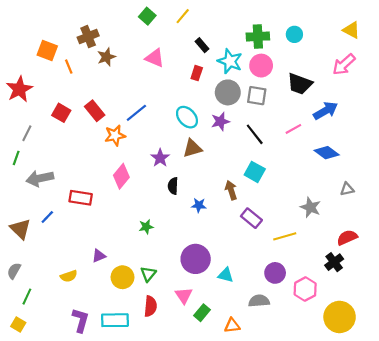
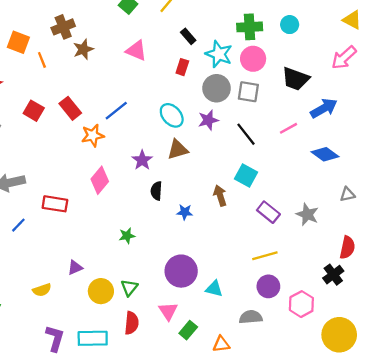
purple rectangle: (251, 218) -> (268, 212), moved
yellow line: (285, 236) -> (265, 256), moved
red semicircle: (347, 237) -> (347, 247), turned 126

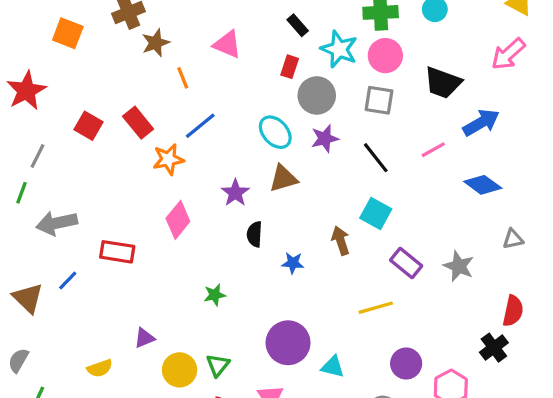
orange line: (42, 60) -> (183, 78), moved
gray circle: (217, 88) -> (317, 95), moved
yellow line: (265, 256) -> (376, 308), moved

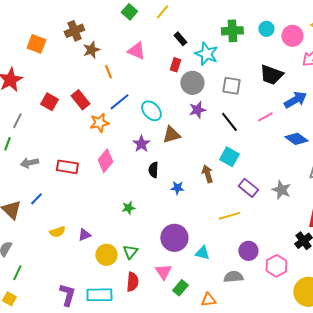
pink circle: (385, 56) -> (292, 36), moved
cyan ellipse: (275, 132) -> (151, 111), moved
gray arrow: (57, 223) -> (29, 163), size x0.7
red rectangle: (117, 252) -> (67, 167), moved
yellow semicircle: (100, 368) -> (57, 232), moved

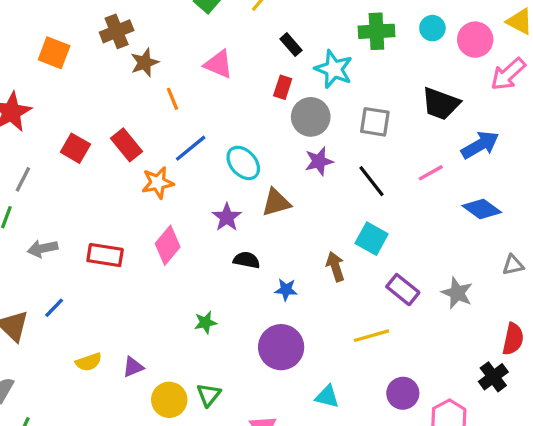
black semicircle: (153, 170) -> (247, 260), turned 98
purple circle: (174, 238) -> (281, 347), moved

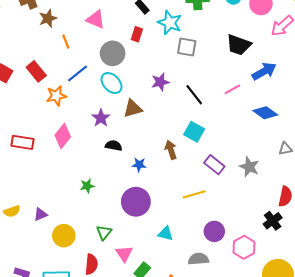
gray circle: (311, 117) -> (113, 53), moved
gray square: (375, 122) -> (187, 47), moved
green triangle: (209, 395) -> (104, 232), moved

